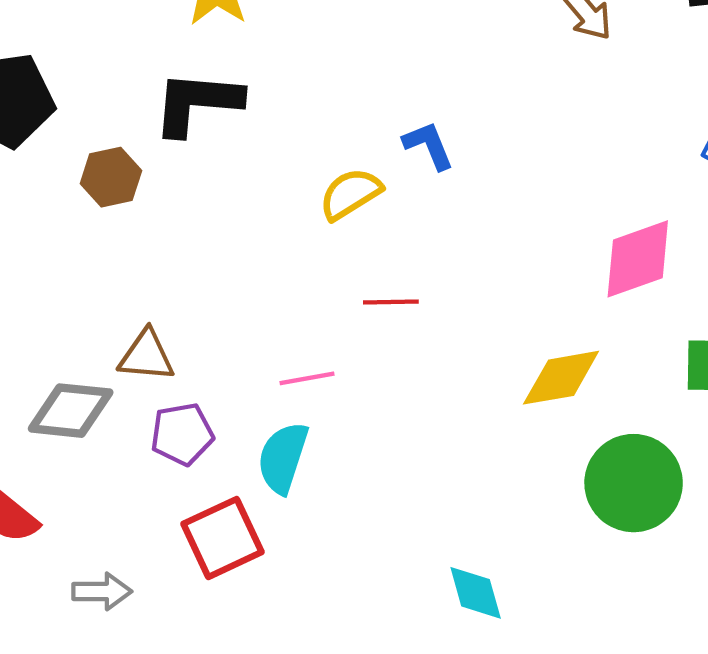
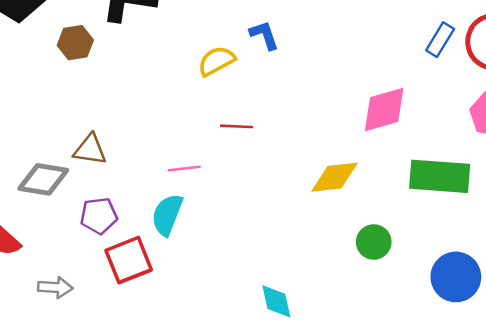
purple pentagon: (182, 434) -> (99, 216), moved
green circle: (634, 483) -> (374, 242), size x0.6

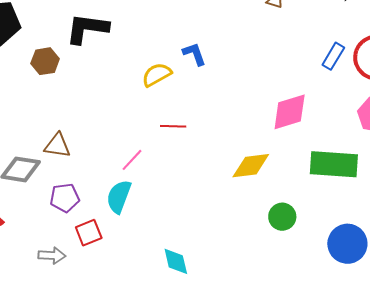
pink line: (184, 169) -> (132, 160), turned -40
red square: (129, 260) -> (89, 233), size x0.7
gray arrow: (55, 287) -> (52, 255), moved
cyan diamond: (276, 301) -> (176, 261), moved

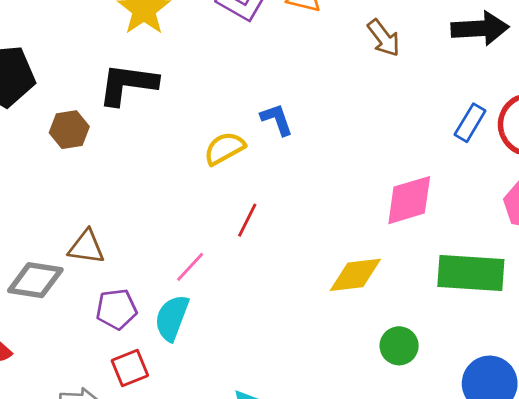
red line: (173, 126) -> (247, 220), turned -65
purple pentagon: (65, 198) -> (116, 309), moved

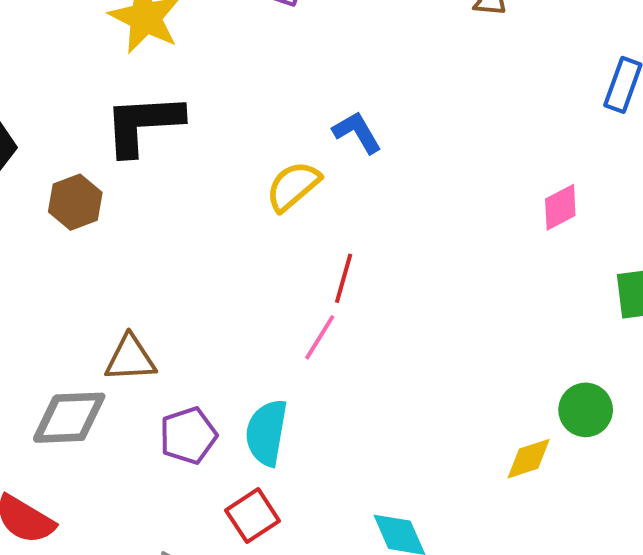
pink diamond: (409, 200) -> (560, 207), size x0.6
pink line: (190, 267) -> (320, 337), moved
yellow diamond: (355, 275) -> (529, 459), moved, size x0.7
red square: (130, 368) -> (253, 516), moved

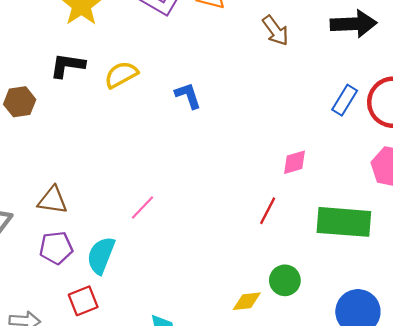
black L-shape: (143, 124) -> (67, 65), size x0.7
yellow semicircle: (293, 186) -> (121, 75), moved
red line: (344, 278) -> (268, 211), moved
brown triangle: (130, 358) -> (53, 200), moved

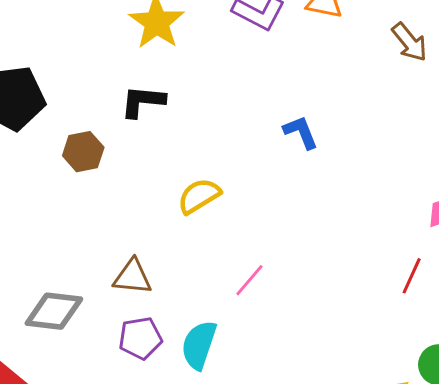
yellow semicircle: (121, 75) -> (199, 196), moved

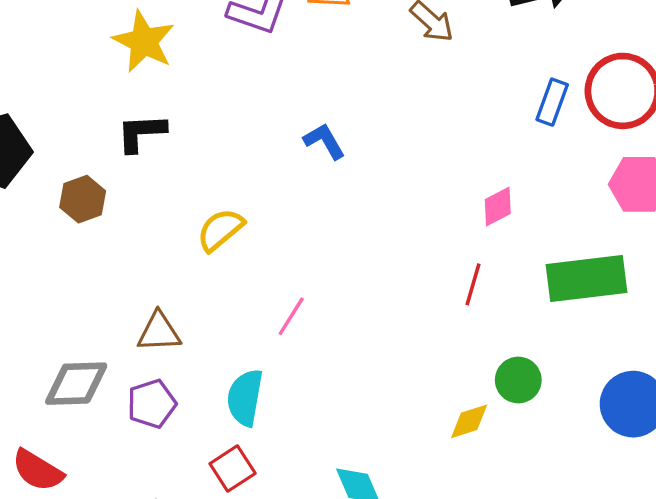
purple pentagon: (140, 338) -> (152, 404), moved

